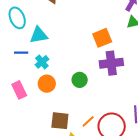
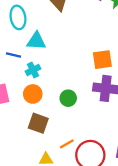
brown square: (60, 121) -> (38, 123), moved

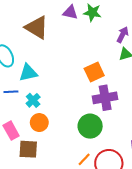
green circle: (68, 98) -> (90, 126), moved, size x1.5
brown square: (38, 123) -> (28, 149), moved

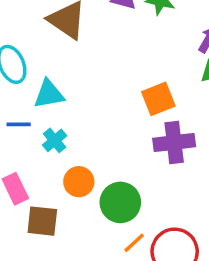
orange circle: (39, 123) -> (79, 182), moved
green circle: (90, 126) -> (120, 202), moved

